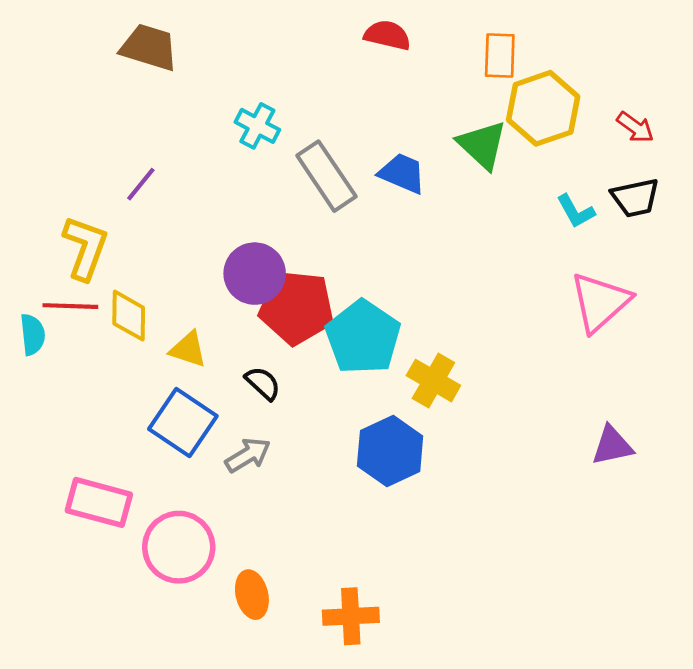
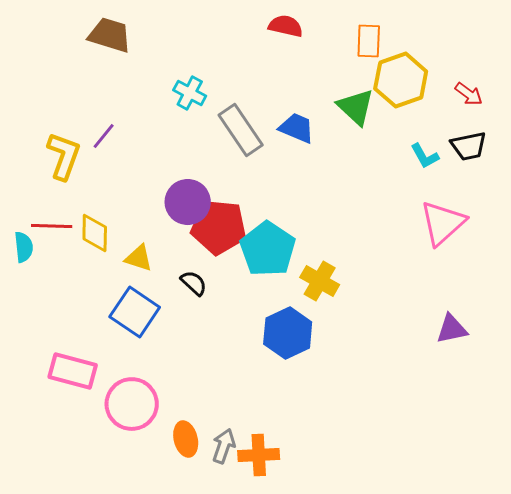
yellow L-shape: (85, 248) -> (64, 156), moved
gray arrow: (248, 455) -> (224, 446), moved, turned -40

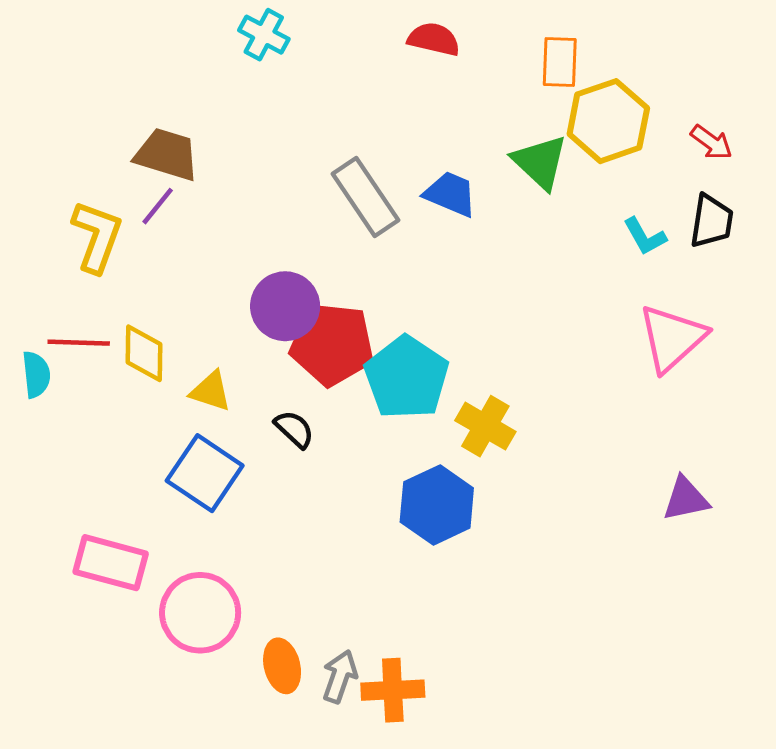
brown trapezoid: (110, 35) -> (167, 154), moved
cyan cross: (190, 93) -> (264, 35), moved
black trapezoid: (469, 146) -> (711, 221), turned -69

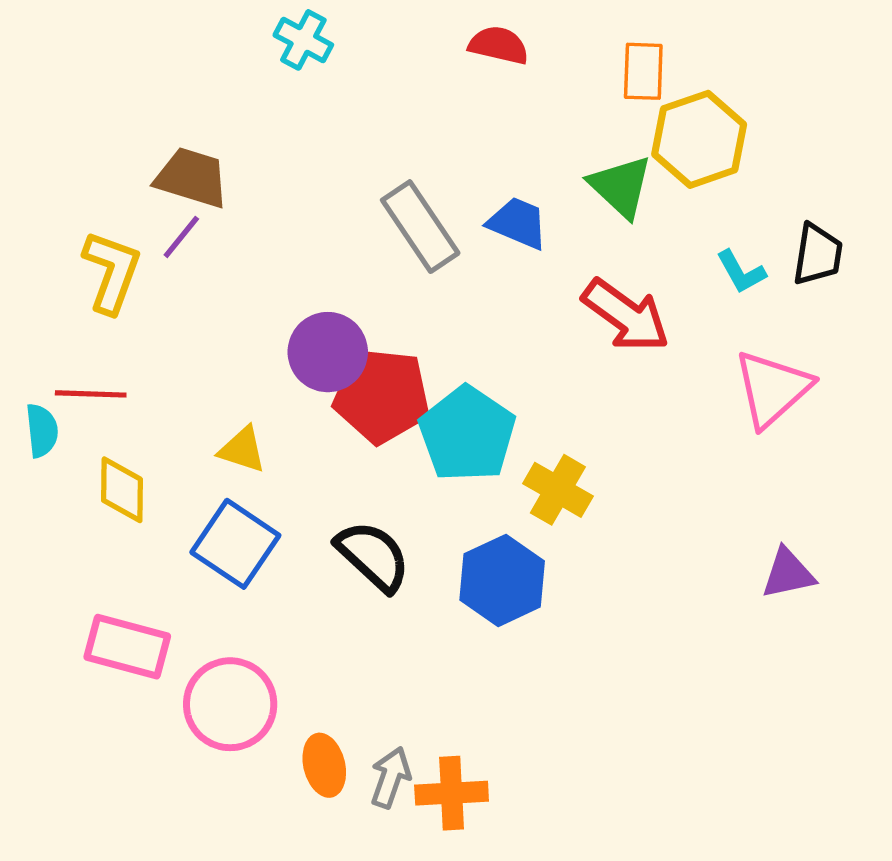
red arrow: (711, 142) -> (626, 315), moved, size x1.8
yellow diamond: (144, 353) -> (122, 490), moved
black semicircle: (294, 429) -> (373, 556), moved, size x1.6

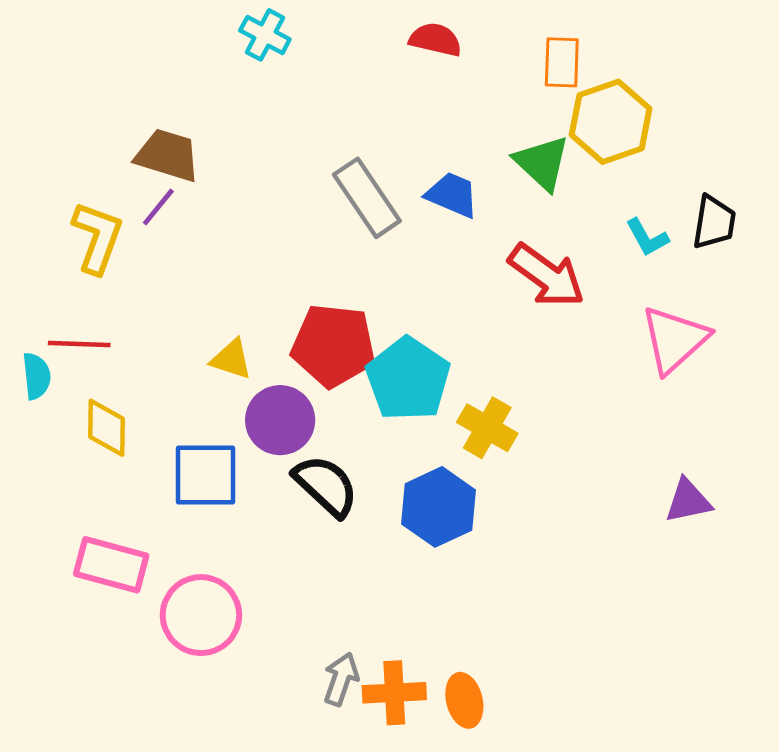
purple circle: (328, 352) -> (280, 420), moved
yellow triangle: (242, 450) -> (231, 359), moved
blue square: (235, 544) -> (206, 475), turned -34
orange ellipse: (324, 765) -> (464, 700), moved

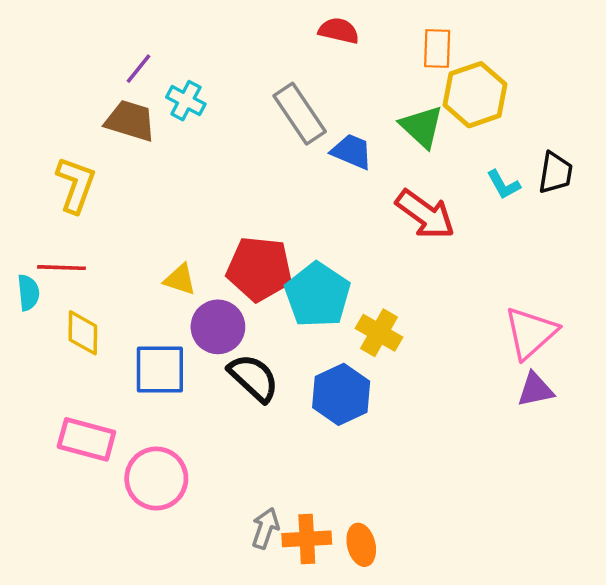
cyan cross: (265, 35) -> (186, 101), moved
gray rectangle: (367, 198) -> (300, 114), moved
purple line: (158, 207) -> (139, 69), moved
pink triangle: (675, 339) -> (531, 333), moved

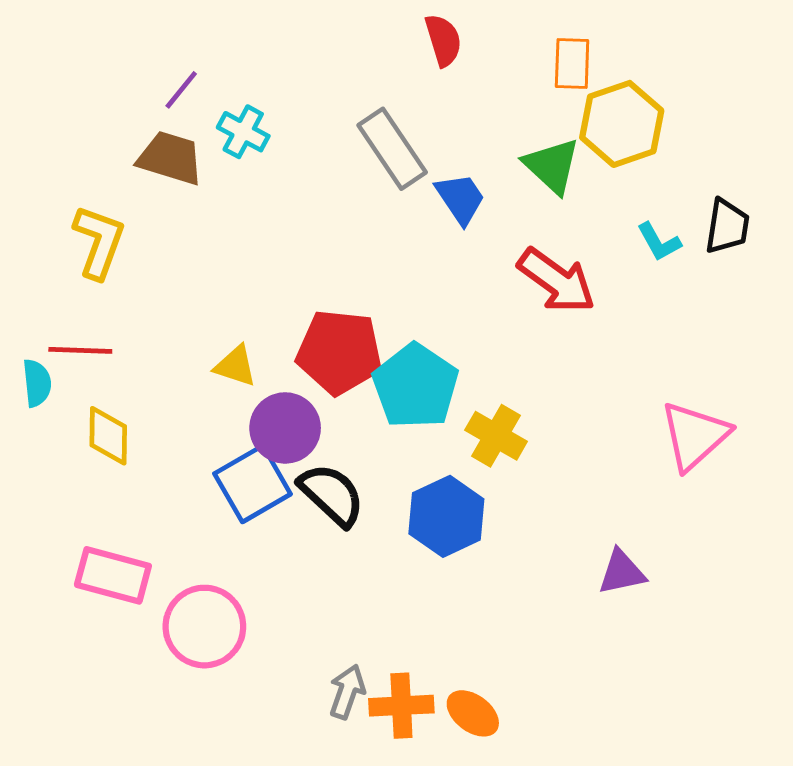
red semicircle: (339, 31) -> (443, 40), turned 60
blue trapezoid: (352, 152) -> (460, 198), turned 33
blue square: (160, 370) -> (253, 484), moved, turned -30
purple triangle: (535, 390) -> (622, 572), moved
orange ellipse: (361, 545) -> (473, 713), turned -39

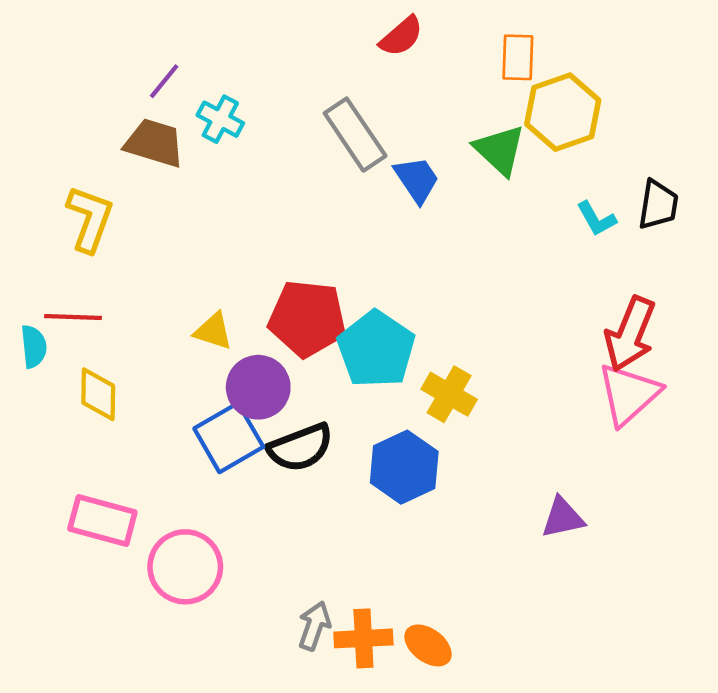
red semicircle: (443, 40) -> (401, 36), turned 66
red arrow: (557, 281) -> (630, 334), moved, turned 76
black semicircle: (332, 495) -> (300, 448), turned 116

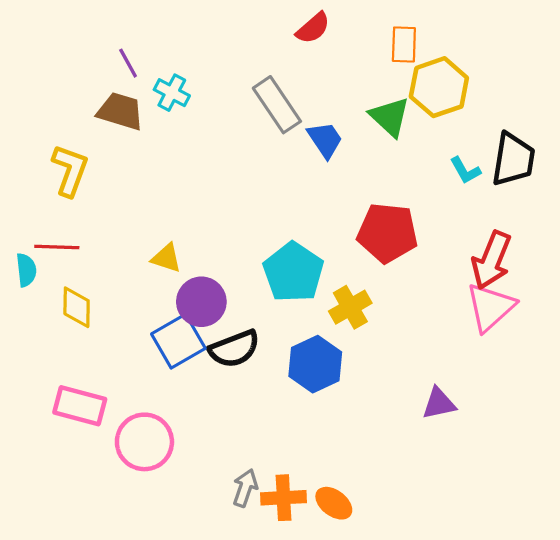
purple line: (164, 81) -> (128, 63), turned -68
black trapezoid: (658, 205) -> (513, 159), size x1.4
red pentagon: (307, 318) -> (387, 233), moved
yellow cross: (449, 394) -> (350, 307), turned 30

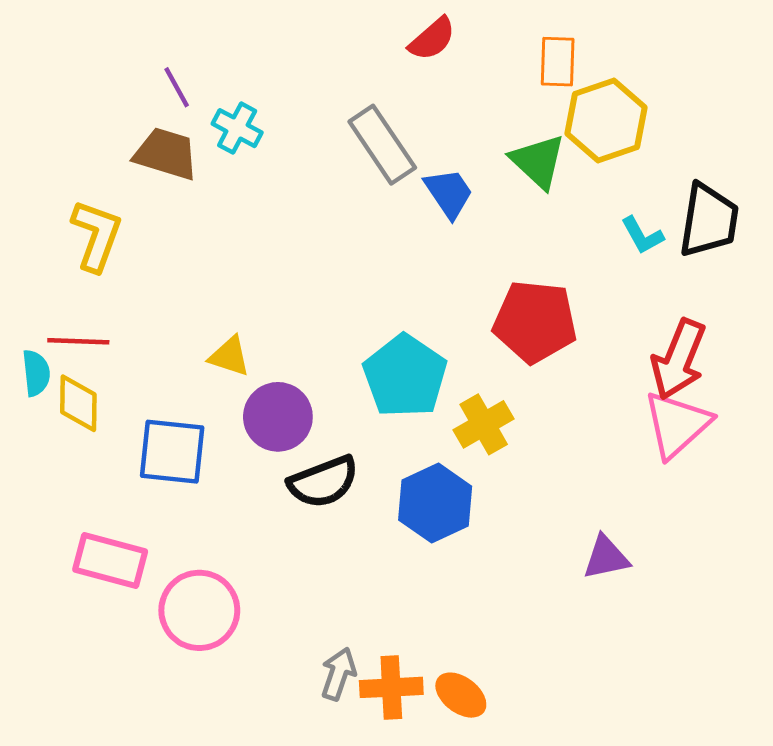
yellow diamond: (77, 307) -> (78, 403), moved
blue square: (178, 341) -> (172, 452), moved, turned 36

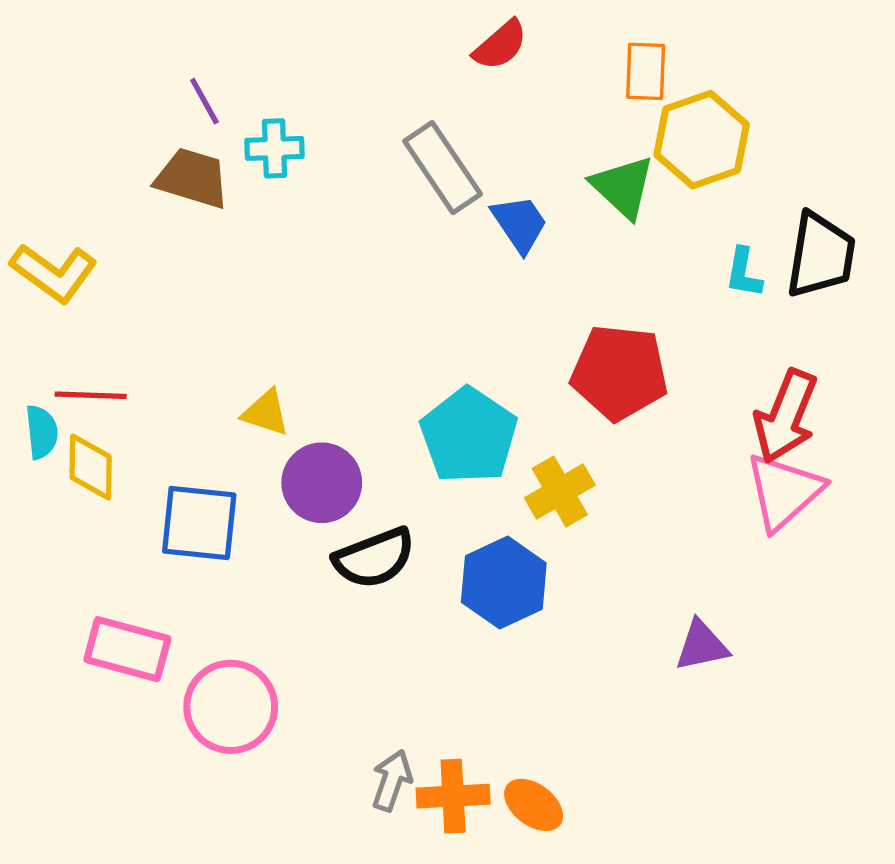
cyan cross: (237, 128) -> (274, 148), turned -30
yellow L-shape: (96, 235) -> (54, 273), moved, turned 106
cyan L-shape: (642, 235) -> (744, 273), turned 39

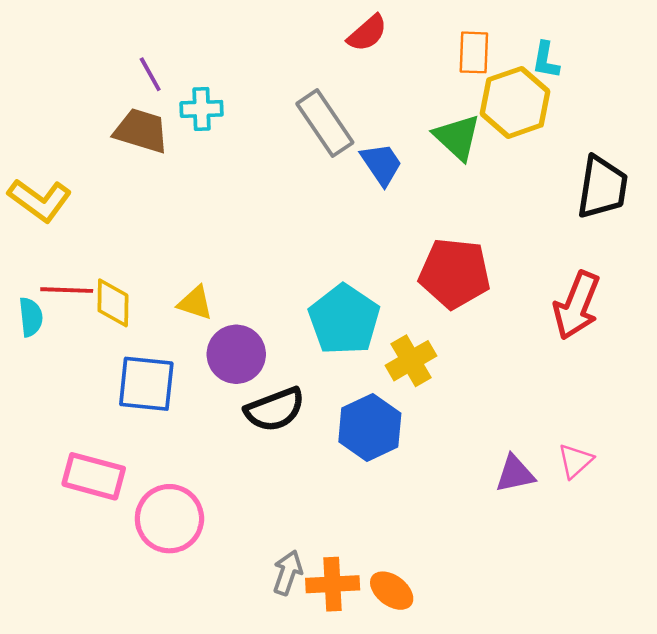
cyan L-shape: (744, 273) -> (546, 60), moved
yellow diamond: (91, 467) -> (113, 303), moved
pink triangle: (784, 492) -> (575, 461), moved, size x0.6

